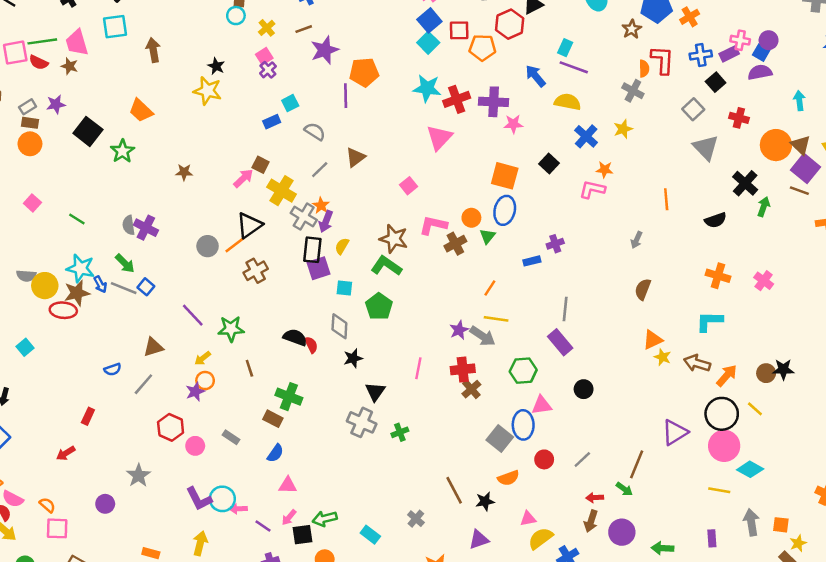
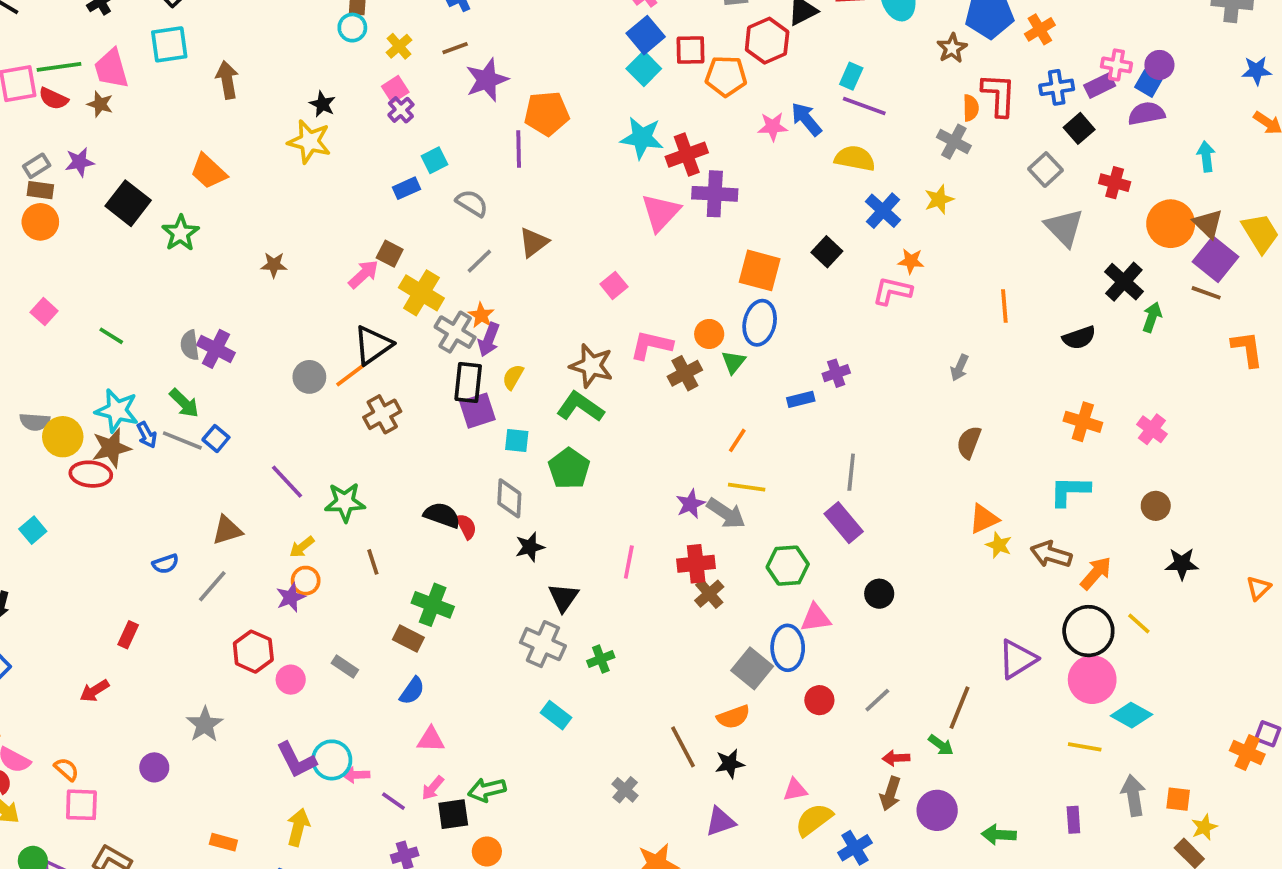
purple cross: (494, 102) -> (715, 194), moved
pink star: (513, 124) -> (773, 127), moved
brown circle: (766, 373) -> (1156, 506), moved
orange semicircle: (508, 478) -> (733, 717), moved
cyan rectangle: (370, 535) -> (556, 715), moved

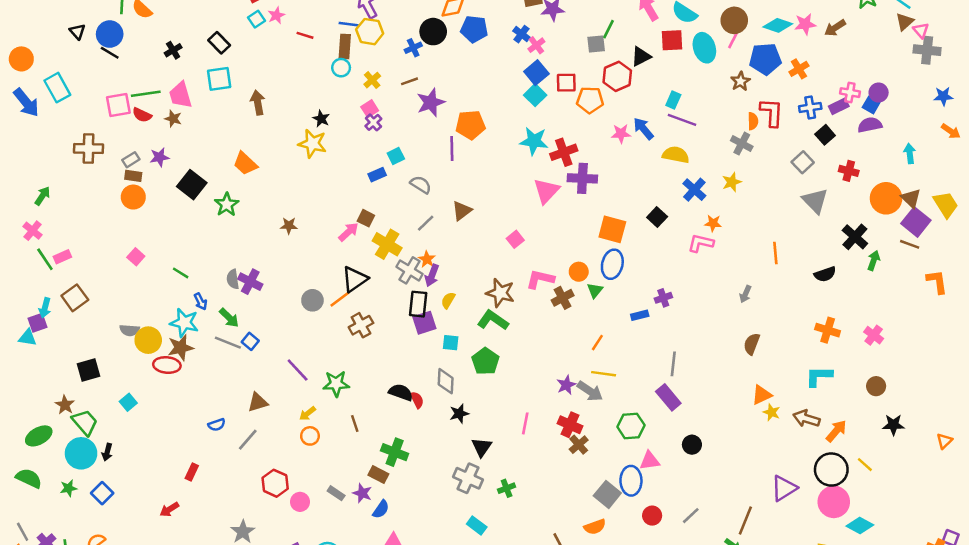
blue arrow: (147, 435) -> (200, 302), moved
red cross: (696, 564) -> (570, 425), turned 30
purple star: (291, 597) -> (362, 493), moved, turned -30

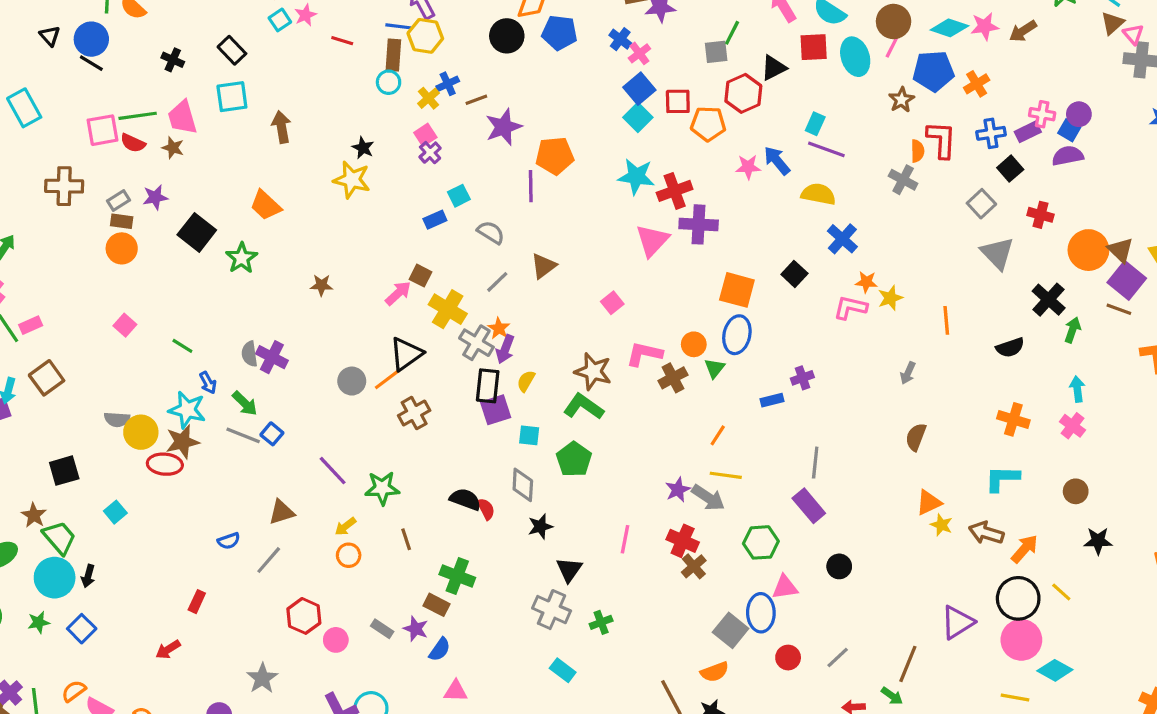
blue cross: (413, 48) -> (448, 84), moved
black cross: (173, 50) -> (173, 60), turned -35
cyan arrow: (910, 153) -> (1077, 389), moved
yellow star: (732, 182) -> (890, 298), moved

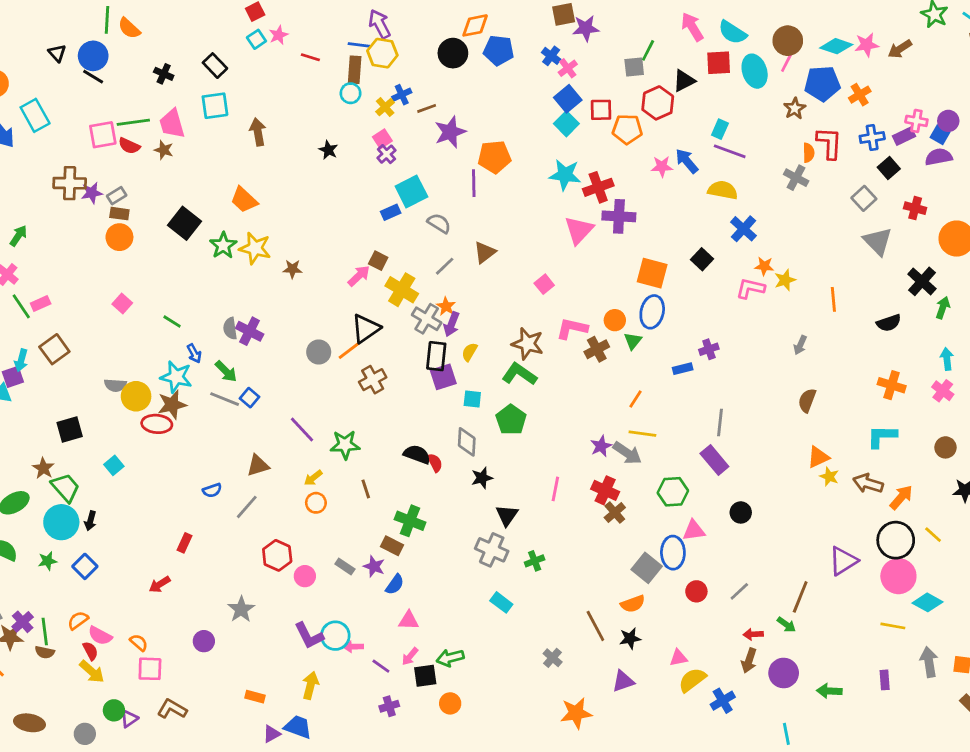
yellow star: (352, 180) -> (255, 248), moved
cyan square: (459, 196) -> (411, 191), size x1.6
purple star: (155, 197) -> (92, 193), moved

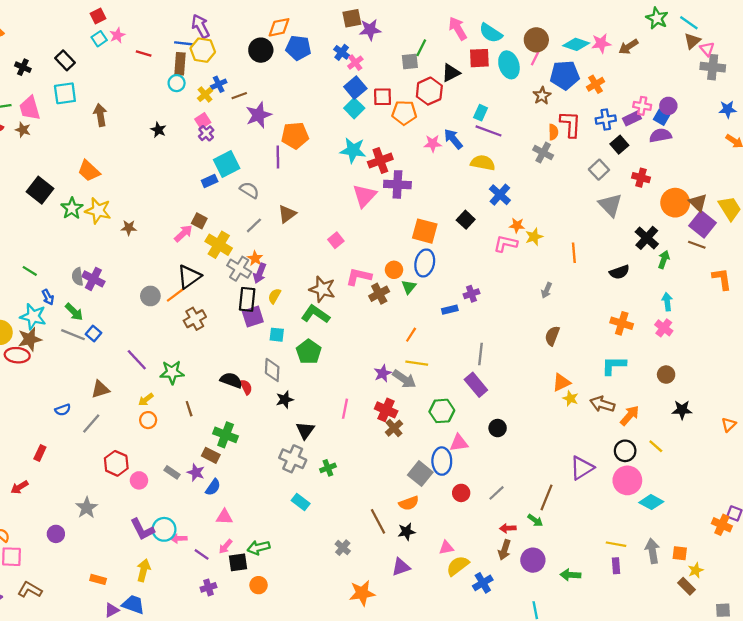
black circle: (896, 540) -> (625, 451), size x0.7
yellow line: (893, 626) -> (616, 544), moved

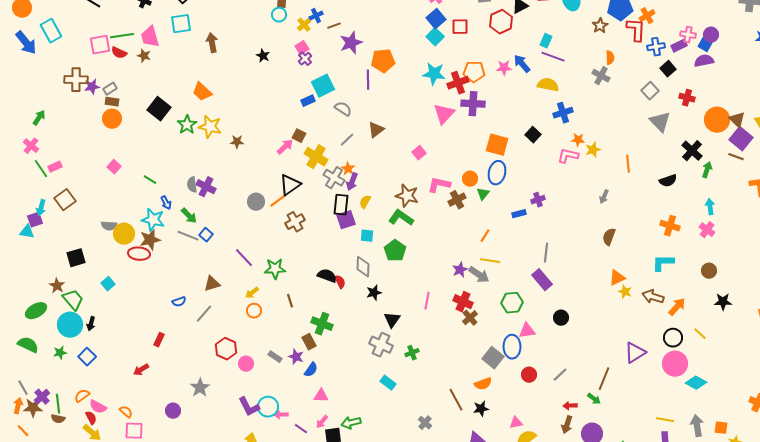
orange pentagon: (404, 113) -> (474, 72), moved
red L-shape: (570, 124) -> (636, 30), moved
blue cross: (500, 195) -> (563, 113), turned 30
brown rectangle: (211, 455) -> (309, 342), turned 35

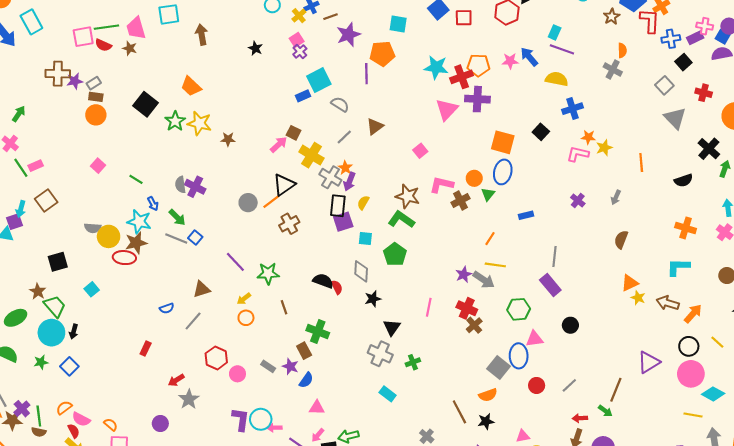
cyan square: (435, 37) -> (398, 24), moved, turned -36
purple cross: (538, 200) -> (578, 200), moved, turned -32
red arrow: (141, 370) -> (176, 380), moved
purple L-shape: (249, 407) -> (241, 419), turned -145
yellow line: (665, 420) -> (693, 415), moved

